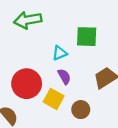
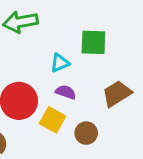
purple semicircle: (64, 77) -> (66, 92), turned -42

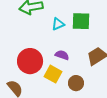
cyan triangle: (60, 63) -> (58, 24), moved

